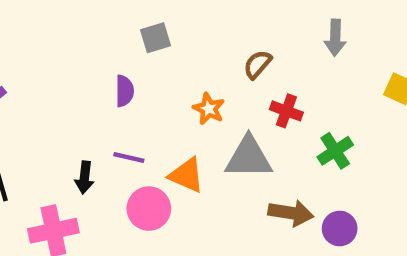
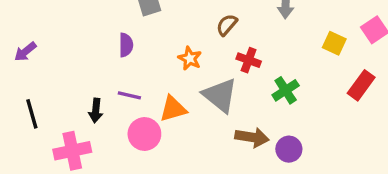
gray triangle: (249, 158) -> (220, 95), turned 39
orange triangle: (187, 175) -> (173, 109), turned -40

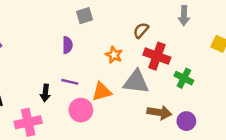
red cross: (249, 60) -> (157, 56), size x1.5
green cross: (286, 90) -> (184, 78), turned -30
gray triangle: (220, 95) -> (136, 82), turned -32

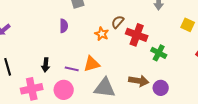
brown semicircle: (141, 30) -> (118, 22), moved
purple line: (70, 82) -> (72, 69), moved
gray triangle: (136, 82) -> (105, 88), moved
pink circle: (81, 110) -> (64, 90), moved

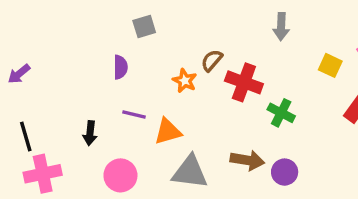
purple line: (72, 69) -> (134, 115), moved
pink cross: (32, 89) -> (43, 174), moved

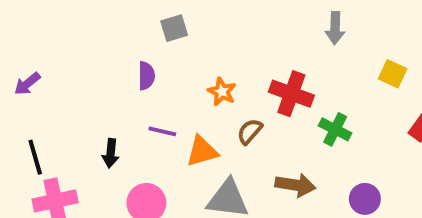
brown semicircle: (212, 60) -> (250, 131), moved
purple circle: (285, 172) -> (365, 199), moved

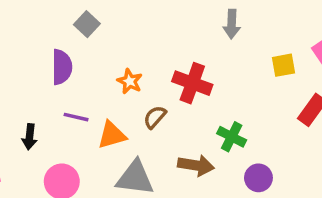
gray square: (174, 28) -> (87, 24), turned -30
yellow square: (393, 74) -> (284, 65), turned -35
purple semicircle: (146, 76) -> (62, 67), size x1.4
green cross: (335, 129) -> (232, 137), moved

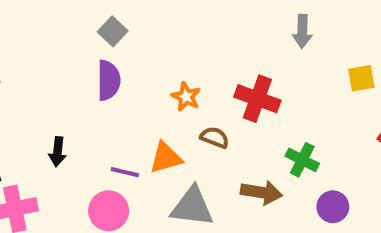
gray square: (87, 24) -> (113, 31), moved
purple line: (76, 117) -> (125, 172), moved
brown semicircle: (155, 117) -> (215, 137), turned 70
black arrow: (30, 137) -> (58, 152), moved

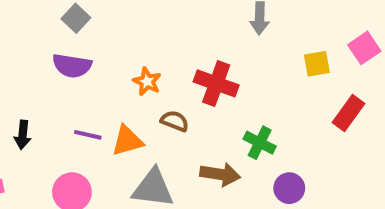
purple semicircle: (109, 80) -> (72, 66), turned 99
purple line: (125, 172) -> (88, 135), moved

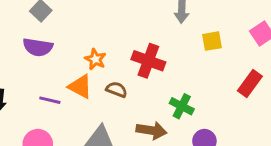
yellow square: (317, 64) -> (212, 41), moved
orange triangle: (127, 141) -> (80, 87), moved, turned 44

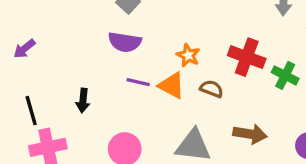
purple line: (50, 100) -> (138, 82), moved
green cross: (182, 106) -> (285, 75), moved

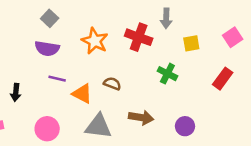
orange star: (188, 55) -> (95, 41), moved, size x1.5
red cross: (247, 57) -> (139, 37), moved
orange triangle: (172, 85) -> (82, 94), moved

